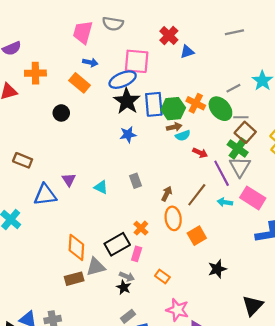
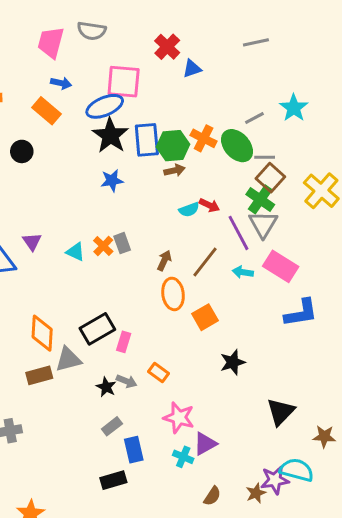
cyan semicircle: (183, 136) -> (189, 210), moved
orange cross: (141, 228) -> (103, 246), moved
gray arrow: (127, 277) -> (126, 381), moved

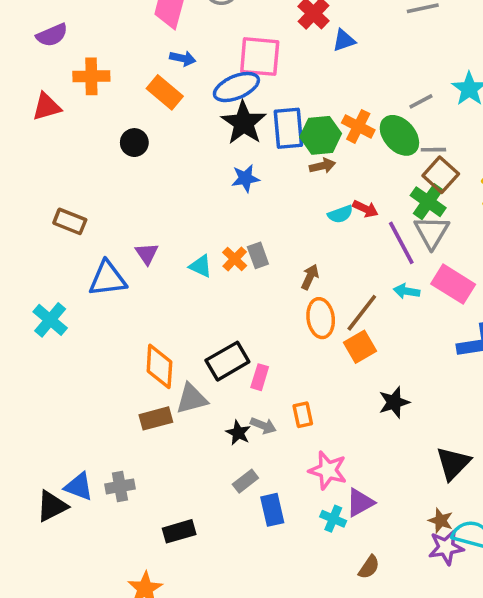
brown line: (205, 262) -> (362, 313), moved
orange rectangle: (158, 372) -> (303, 415), turned 42
black rectangle: (113, 480) -> (179, 531), moved
brown star: (256, 493) -> (441, 521), moved, turned -30

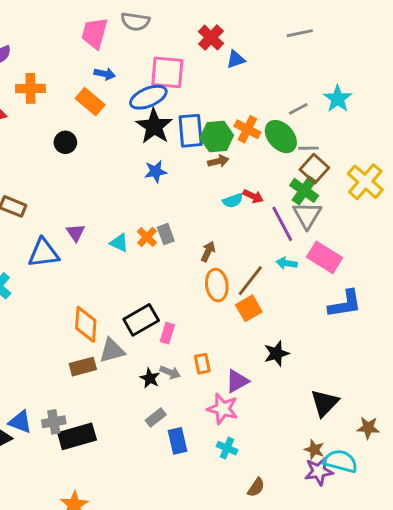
purple triangle: (360, 503) -> (237, 381), moved
black rectangle: (179, 531) -> (77, 436), moved, size x1.4

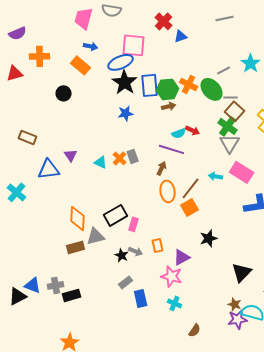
purple line: (282, 224) -> (172, 149), moved, turned -45
black rectangle: (77, 436) -> (72, 295), size x0.7

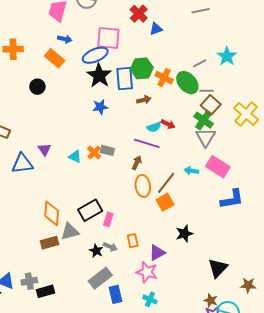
green hexagon: (168, 89) -> (142, 68), moved
gray rectangle: (133, 156) -> (107, 150), turned -56
gray rectangle: (126, 282) -> (100, 278), size x1.6

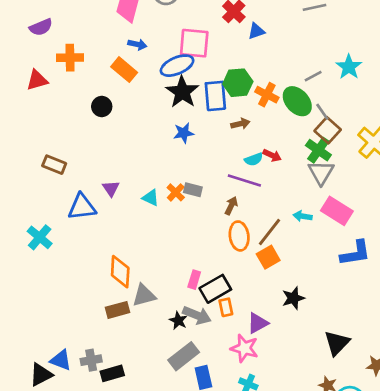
gray line: (207, 91) -> (322, 112), turned 56
black rectangle: (90, 210) -> (215, 289), moved
gray arrow: (110, 247) -> (197, 315), size x1.5

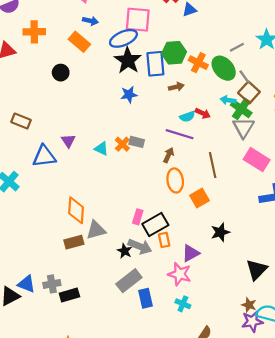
cyan arrow: (303, 216) -> (228, 100), moved
brown line: (270, 232) -> (213, 165), moved, turned -50

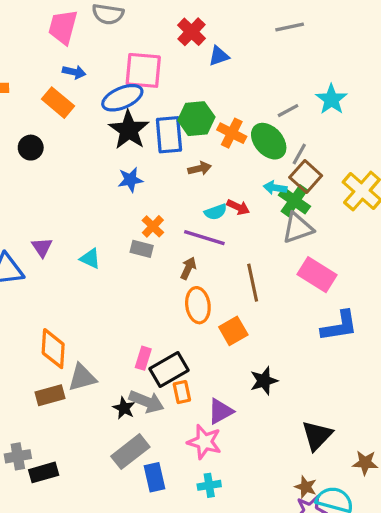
gray line: (245, 77) -> (299, 154), turned 64
gray triangle: (243, 128) -> (298, 228), turned 40
orange cross: (122, 144) -> (153, 226), moved
cyan cross: (183, 304) -> (209, 485), turned -32

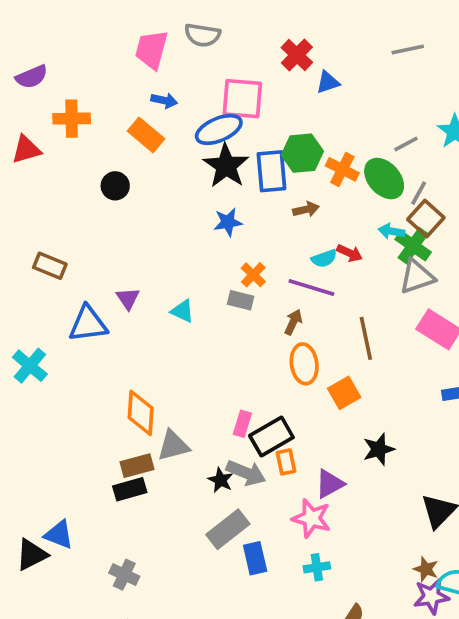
gray cross: (18, 456) -> (124, 575), moved, turned 35
black rectangle: (44, 472) -> (130, 489), moved

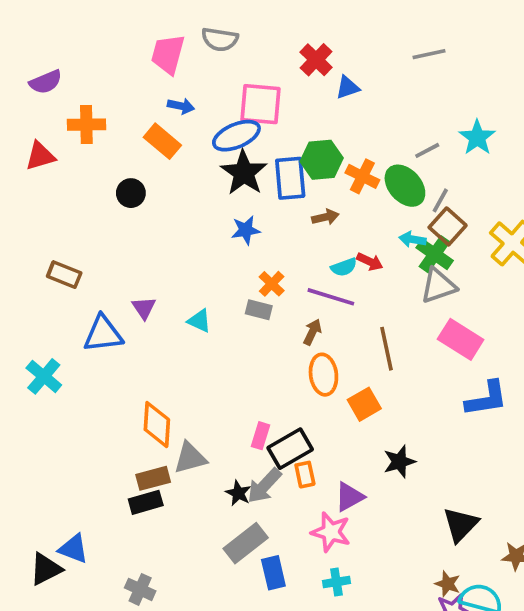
gray arrow: (246, 473) -> (264, 486), turned 111

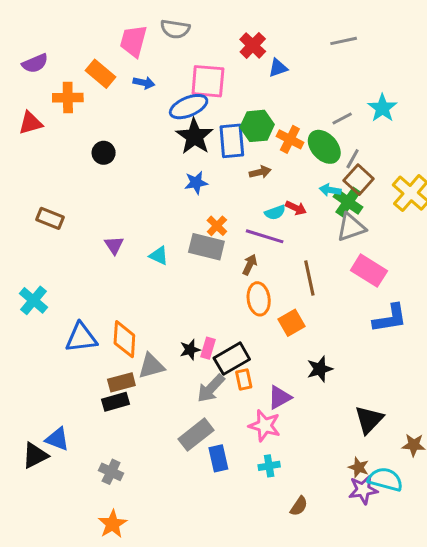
orange rectangle: (162, 141) -> (101, 74), moved
gray rectangle: (259, 310) -> (206, 247), size x1.6
blue triangle: (103, 334) -> (81, 338), moved
black star: (238, 493) -> (190, 350), moved, turned 30

